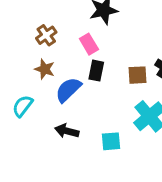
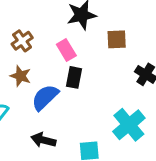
brown square: (137, 75) -> (117, 39), moved

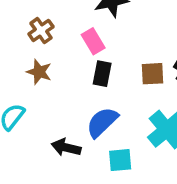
brown square: (117, 39) -> (152, 74), moved
blue semicircle: (45, 97) -> (102, 122), moved

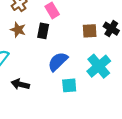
black rectangle: (102, 74) -> (43, 31), moved
black arrow: (66, 147) -> (20, 84), moved

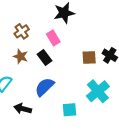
black rectangle: (43, 31) -> (44, 58), turned -48
blue semicircle: (58, 62) -> (44, 87), moved

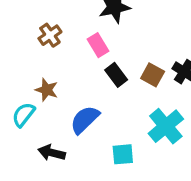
brown star: (21, 56) -> (47, 90), moved
black rectangle: (44, 58) -> (116, 75), moved
brown square: (89, 58) -> (153, 75), turned 32

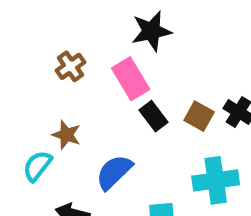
pink rectangle: (98, 45) -> (131, 79), size x1.4
cyan cross: (166, 126) -> (216, 180), turned 32

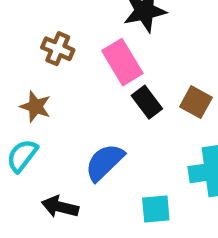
brown cross: (71, 66) -> (58, 49), turned -32
brown star: (66, 135) -> (36, 107), moved

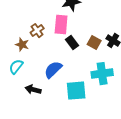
brown cross: (58, 49) -> (37, 31), moved, turned 32
pink rectangle: (122, 62) -> (61, 25), turned 36
cyan square: (156, 209) -> (76, 91), size x1.5

